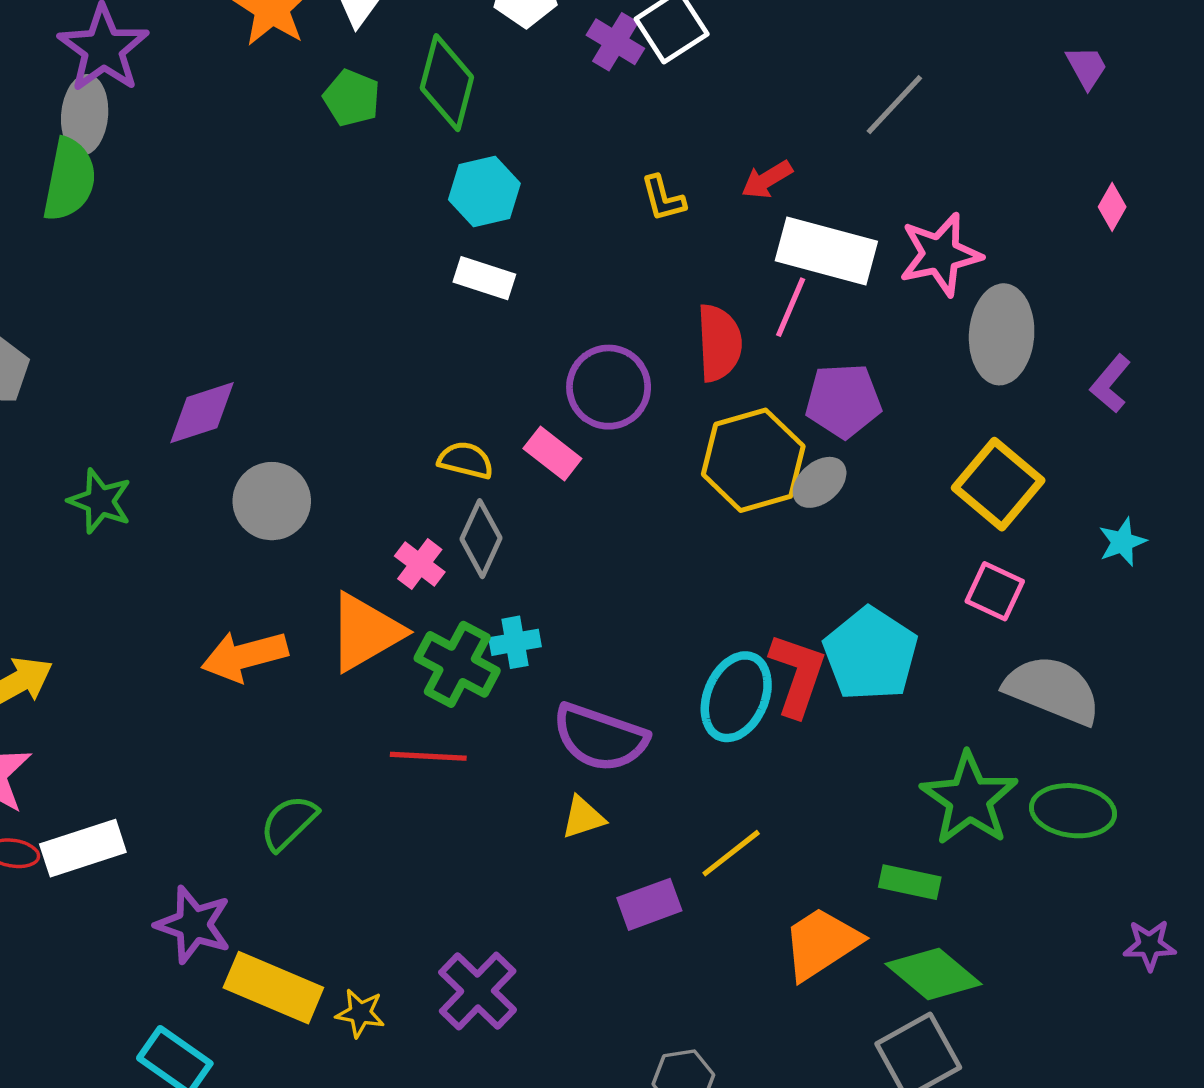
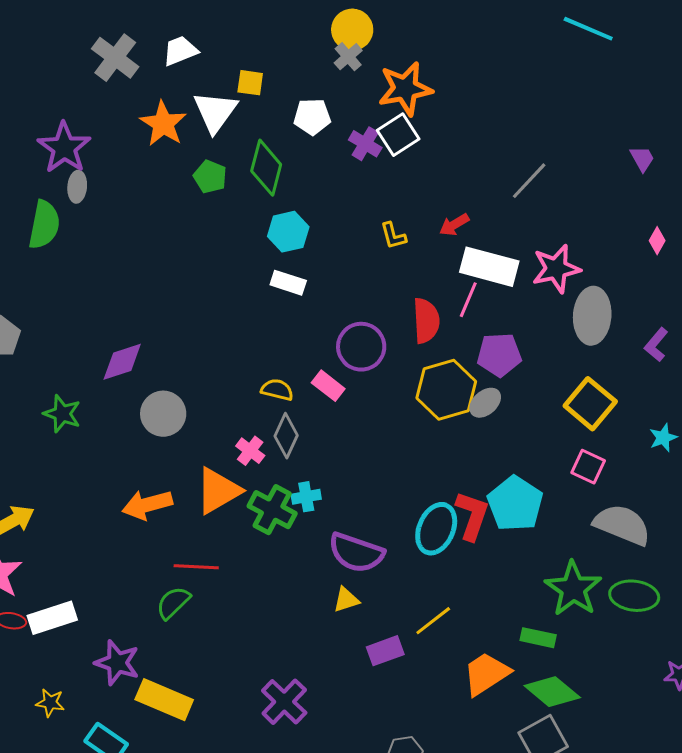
gray ellipse: (85, 115) -> (77, 187), moved, size x0.7
red line: (428, 756) -> (196, 567), moved
yellow star: (360, 1013) -> (50, 703), moved

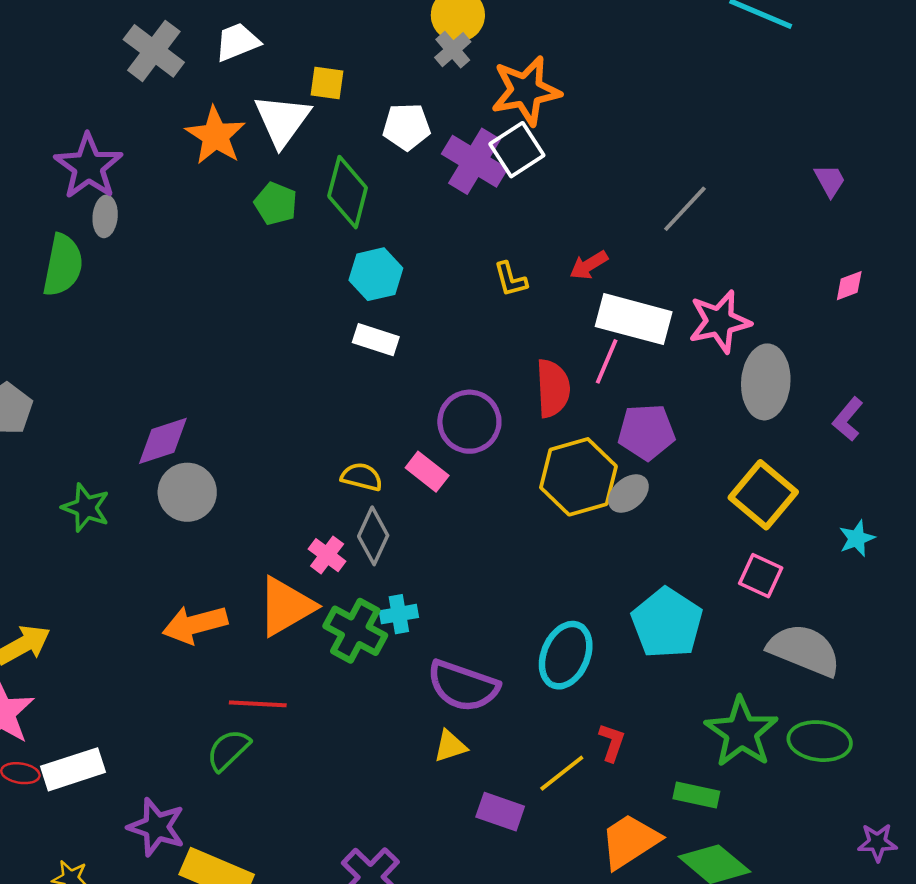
purple cross: (365, 144) -> (475, 161), size x1.5
pink diamond: (657, 241) -> (849, 286), turned 40
gray circle: (163, 414) -> (187, 492), moved
red L-shape: (472, 516) -> (612, 742), moved, size x0.6
purple rectangle: (385, 651) -> (500, 812), turned 39

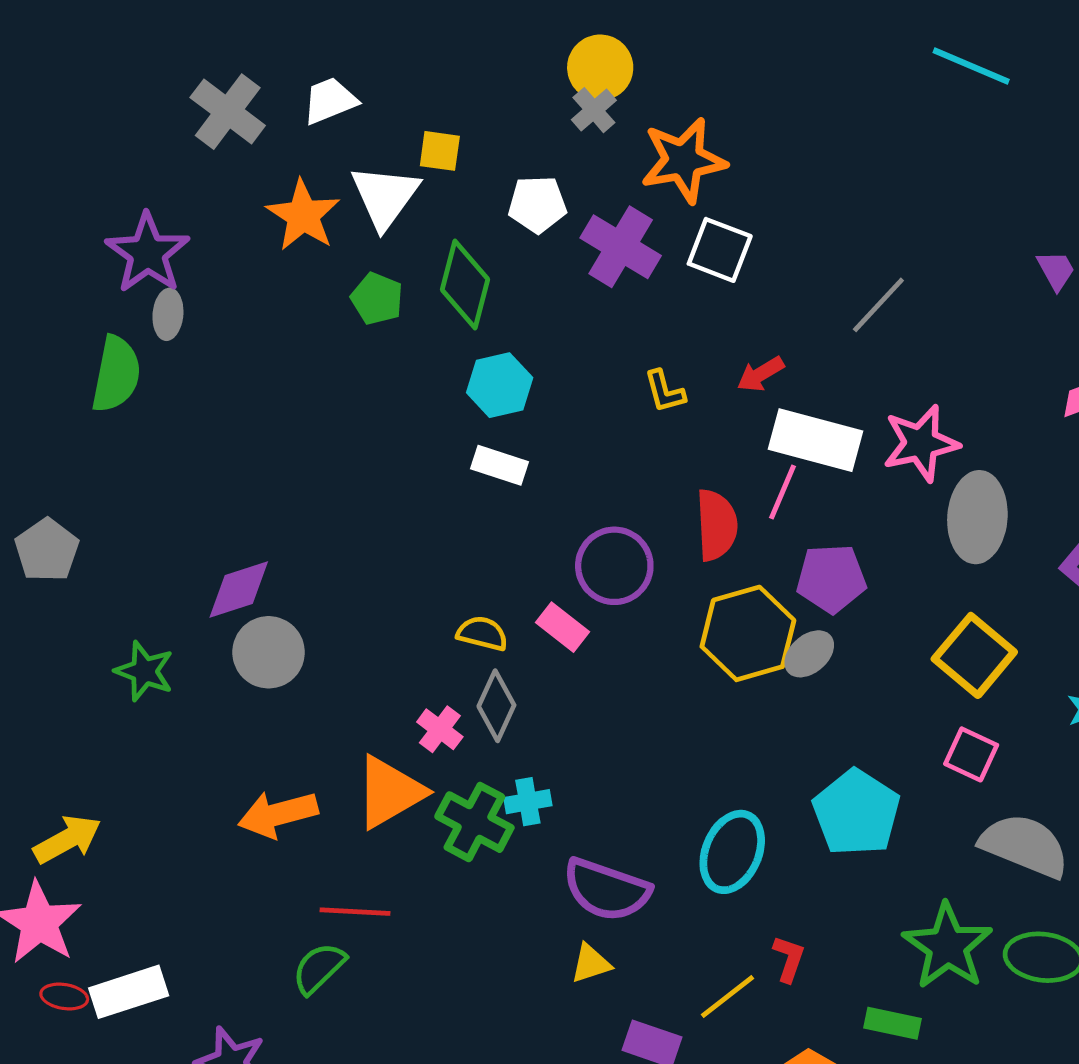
white square: (517, 150) -> (720, 250), moved, turned -36

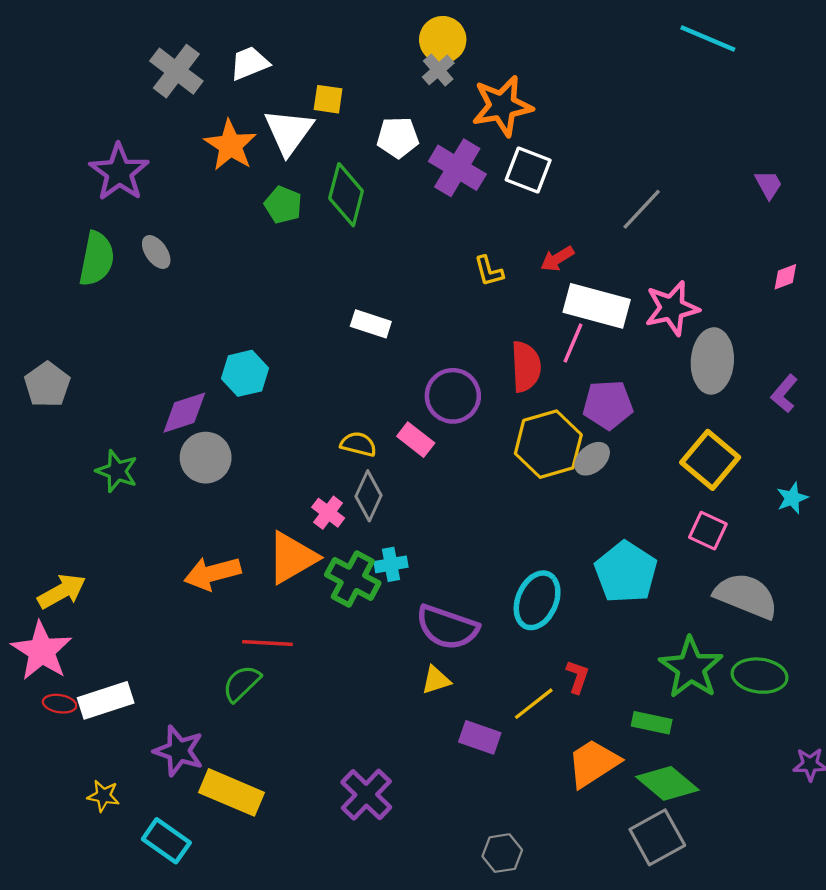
gray ellipse: (168, 314) -> (156, 252), moved, turned -40
cyan hexagon: (500, 385) -> (245, 373), moved

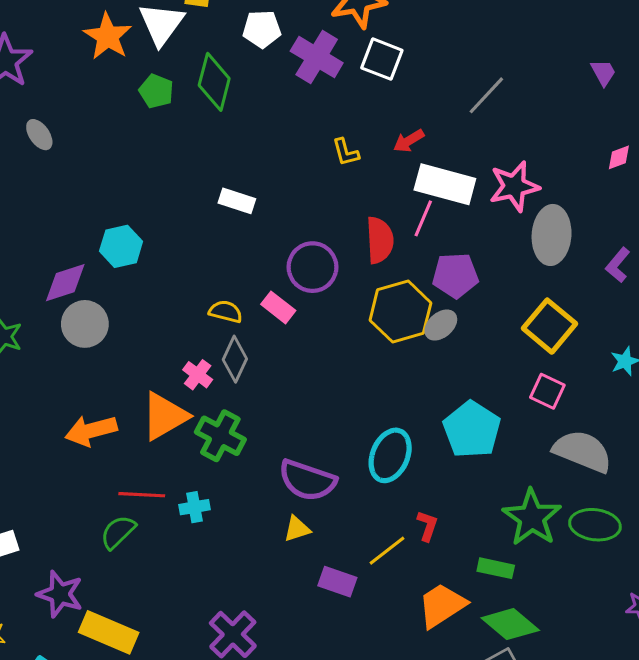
cyan cross: (391, 564) -> (195, 507), moved

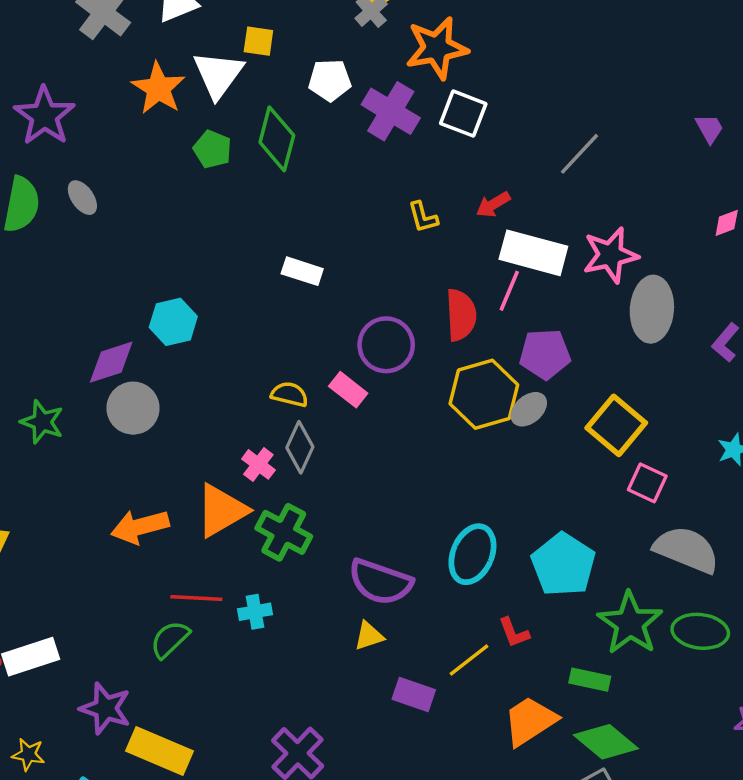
yellow square: (549, 326) -> (616, 425), moved
cyan pentagon: (472, 430) -> (563, 565), moved
red L-shape: (427, 526) -> (514, 632), turned 140

